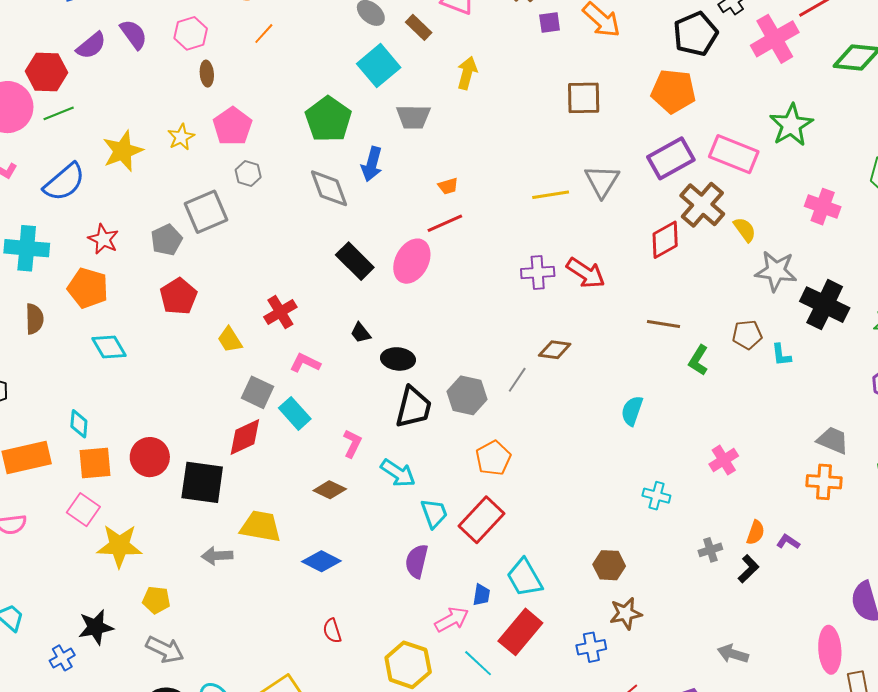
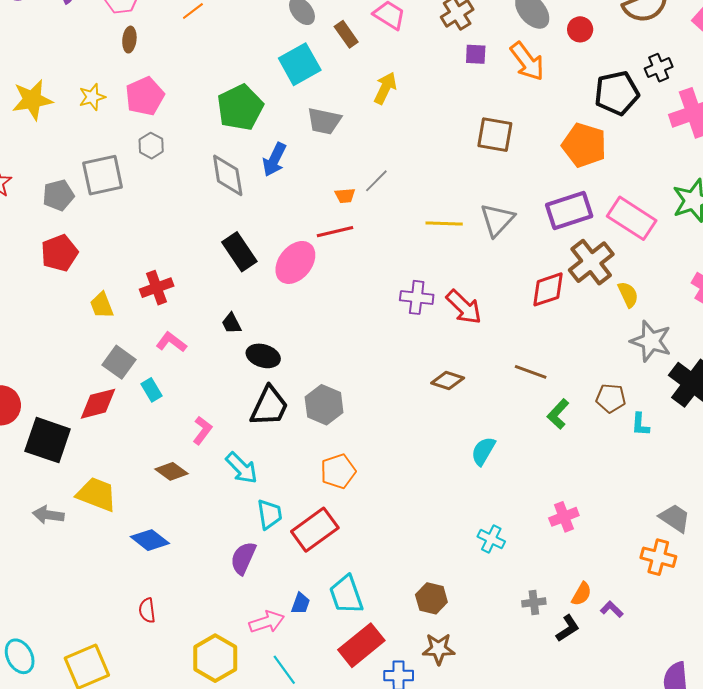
brown diamond: (555, 350) -> (448, 381), moved
gray line: (517, 380) -> (376, 181), moved
cyan rectangle: (295, 413) -> (151, 390), size x0.7
red rectangle: (520, 632) -> (361, 645), moved

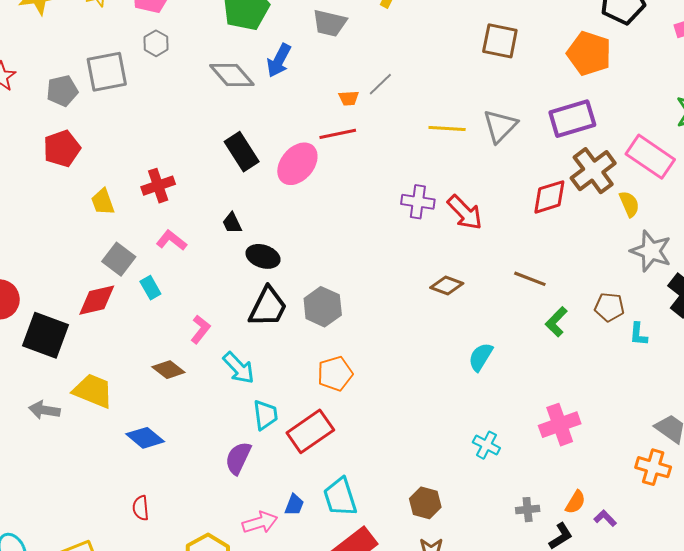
gray diamond: (228, 175) -> (232, 75), turned -33
pink rectangle: (632, 218) -> (650, 157), moved
pink cross: (564, 517) -> (560, 425), size x1.4

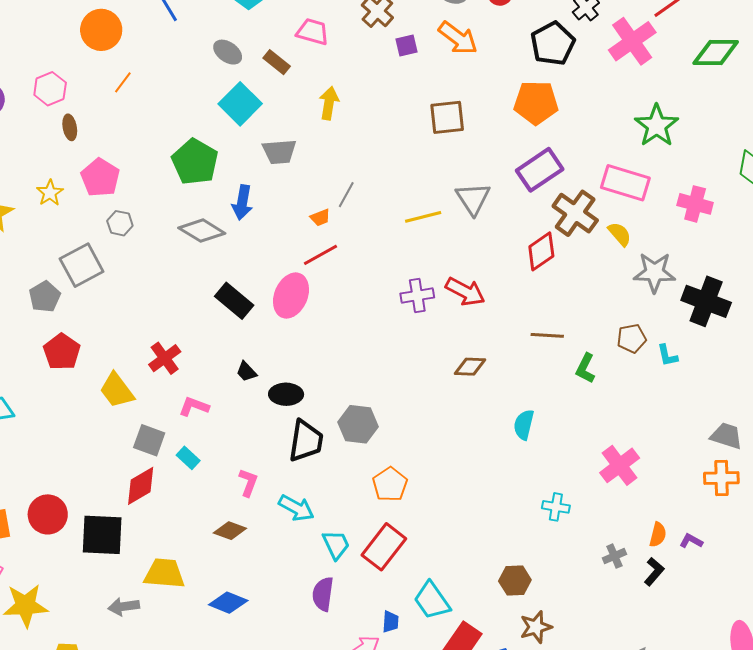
yellow trapezoid: (103, 202) -> (117, 390), size x1.4

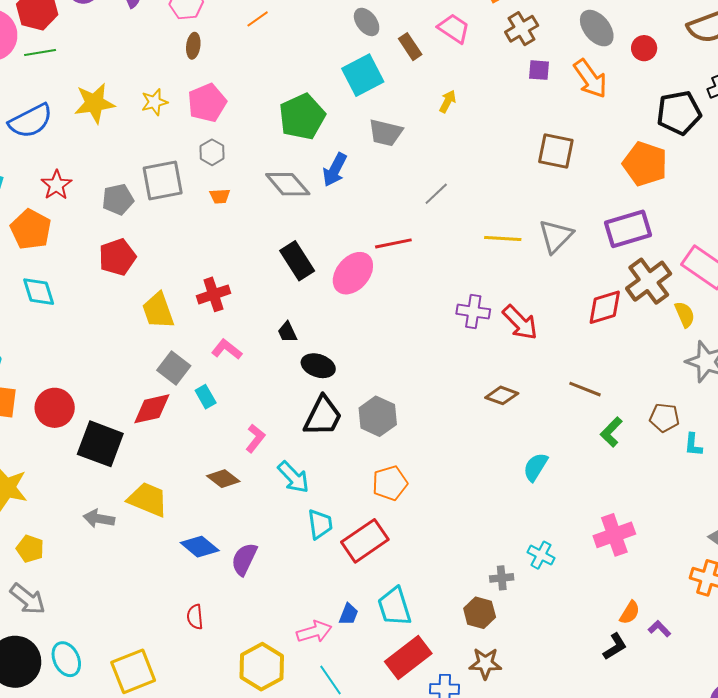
yellow arrow: (329, 103) -> (448, 101), size x0.7
orange trapezoid: (320, 218) -> (220, 196), moved
gray cross: (614, 556) -> (502, 578), moved
purple semicircle: (323, 594) -> (244, 559), moved

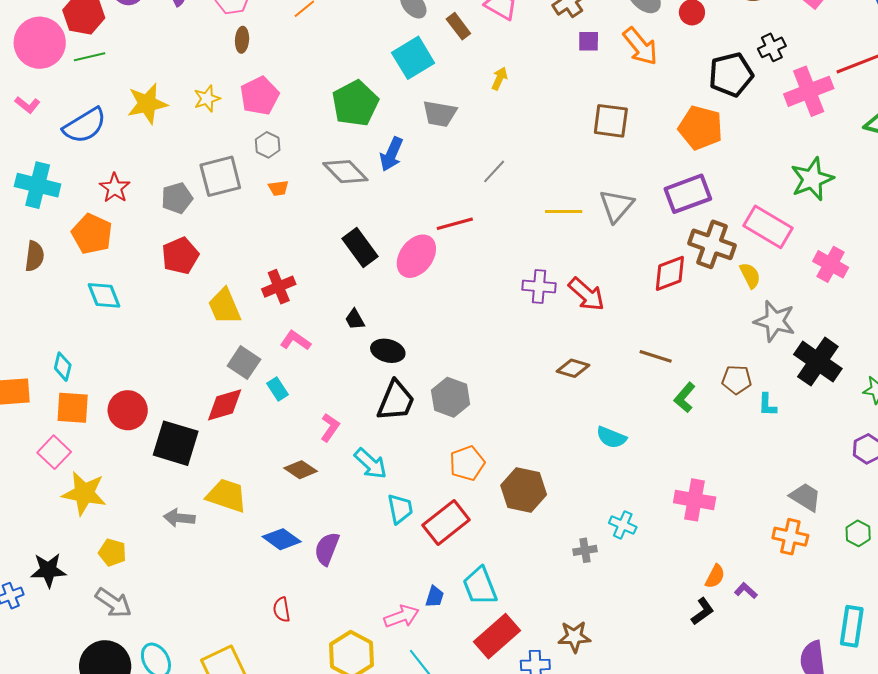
brown cross: (649, 281) -> (712, 244), turned -30
cyan semicircle: (535, 467) -> (611, 437), turned -96
pink cross: (614, 535) -> (695, 500), turned 33
brown hexagon: (480, 613) -> (524, 490), moved, size x1.4

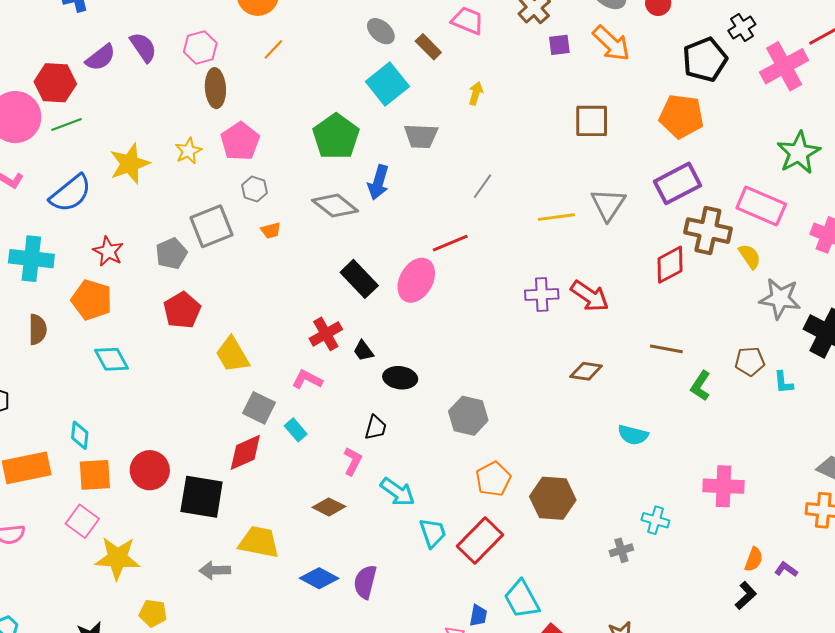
brown ellipse: (242, 40) -> (215, 88), size x1.5
red cross: (279, 287) -> (326, 334), moved
black trapezoid: (396, 401) -> (376, 427), moved, size x0.6

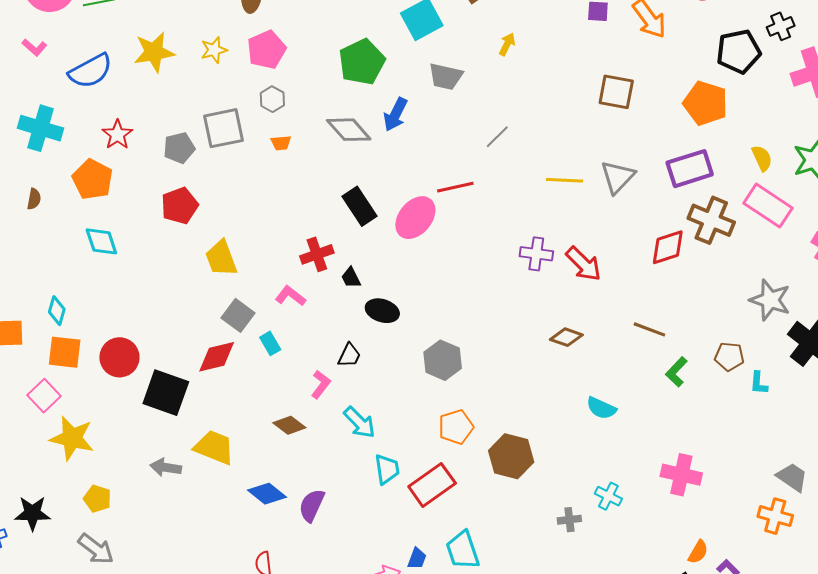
yellow semicircle: (750, 256) -> (762, 158), moved
brown semicircle: (38, 329) -> (34, 199), size x0.7

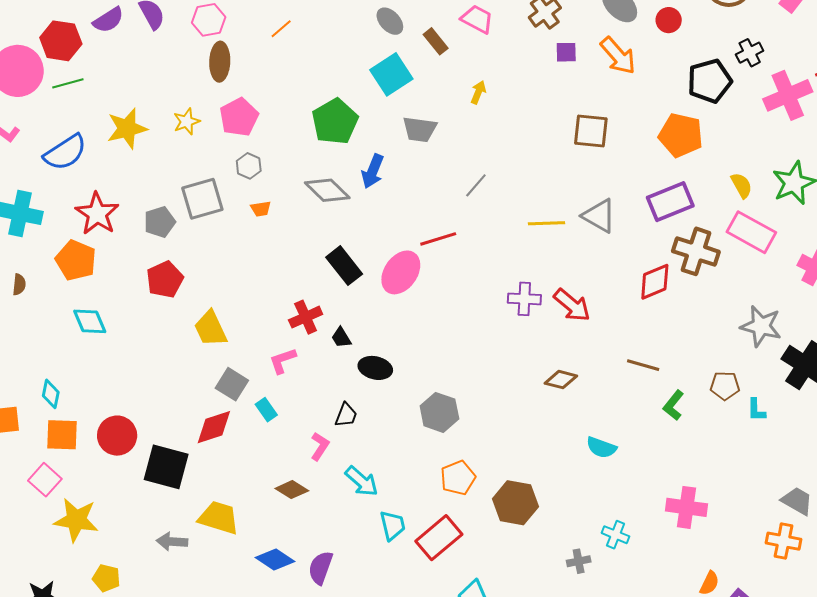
red star: (117, 135) -> (97, 214), size x1.4
gray triangle: (618, 177) -> (599, 216), turned -39
pink L-shape: (290, 296) -> (283, 361), turned -52

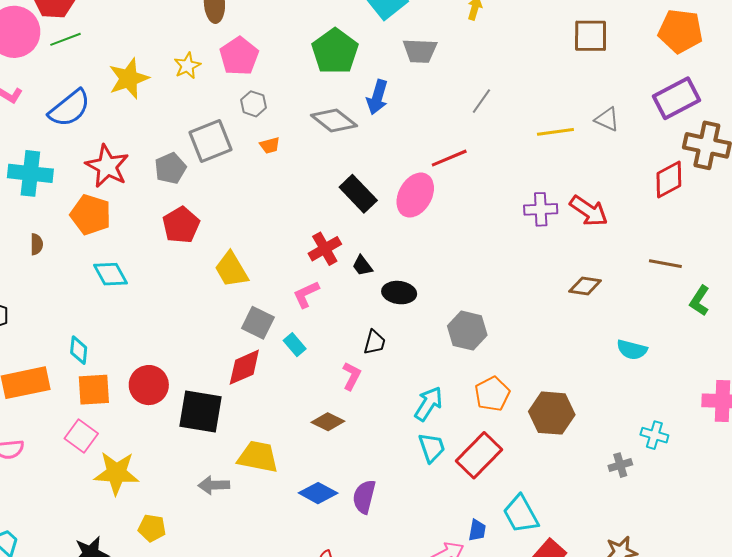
gray triangle: (599, 216) -> (607, 119), size x0.7
cyan arrow: (362, 481) -> (428, 404), moved, turned -93

